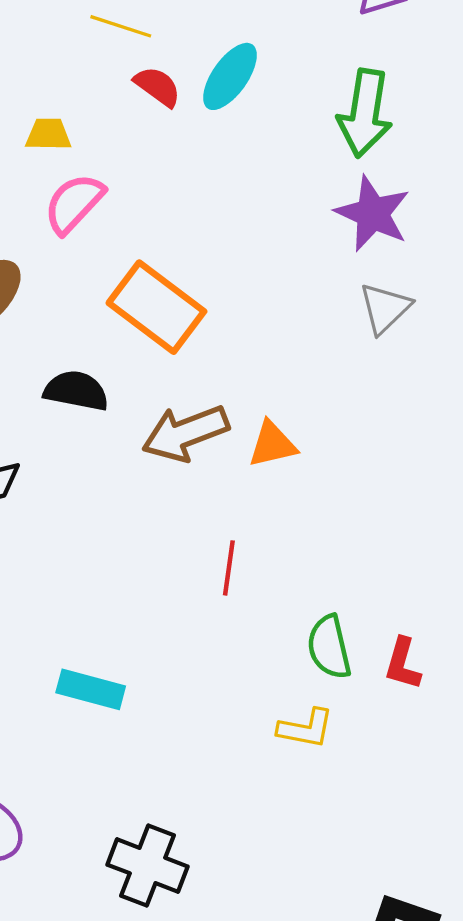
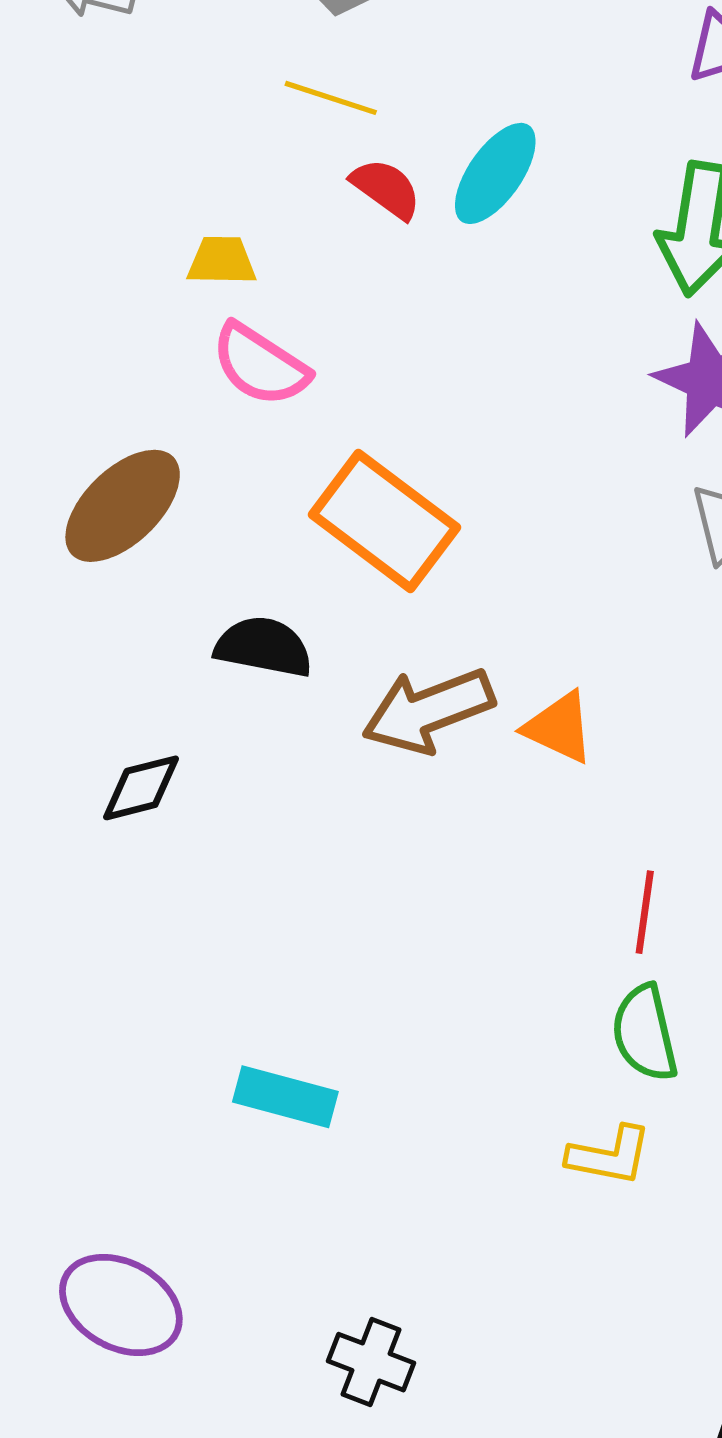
pink semicircle: (74, 203) -> (260, 365), turned -100
orange triangle: (272, 444) -> (559, 727), turned 38
red line: (229, 568) -> (645, 912), moved
black cross: (148, 866) -> (371, 1362), size x0.7

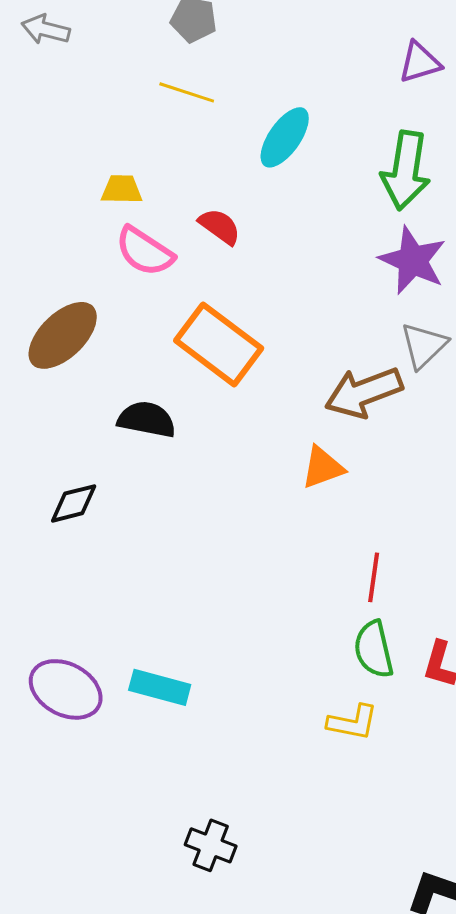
red semicircle: (386, 189) -> (220, 226), moved
brown arrow: (428, 711) -> (364, 392), moved
orange triangle: (559, 727) -> (323, 467), turned -45
purple ellipse: (121, 1305) -> (66, 689), moved

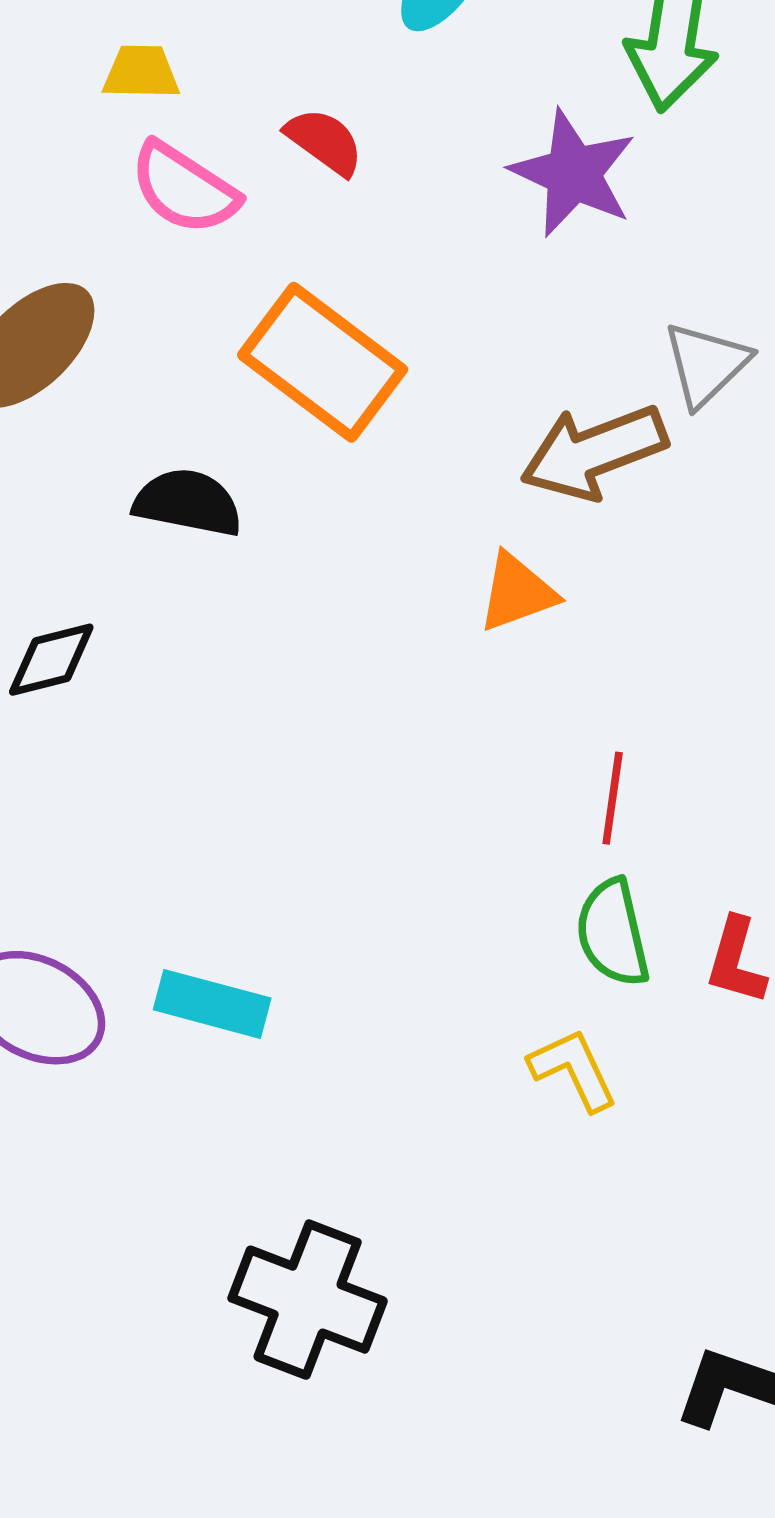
purple star: (413, 260) -> (573, 173), moved
yellow L-shape: (353, 722) -> (573, 1069), turned -126
black cross: (211, 845) -> (308, 1300), size x1.6

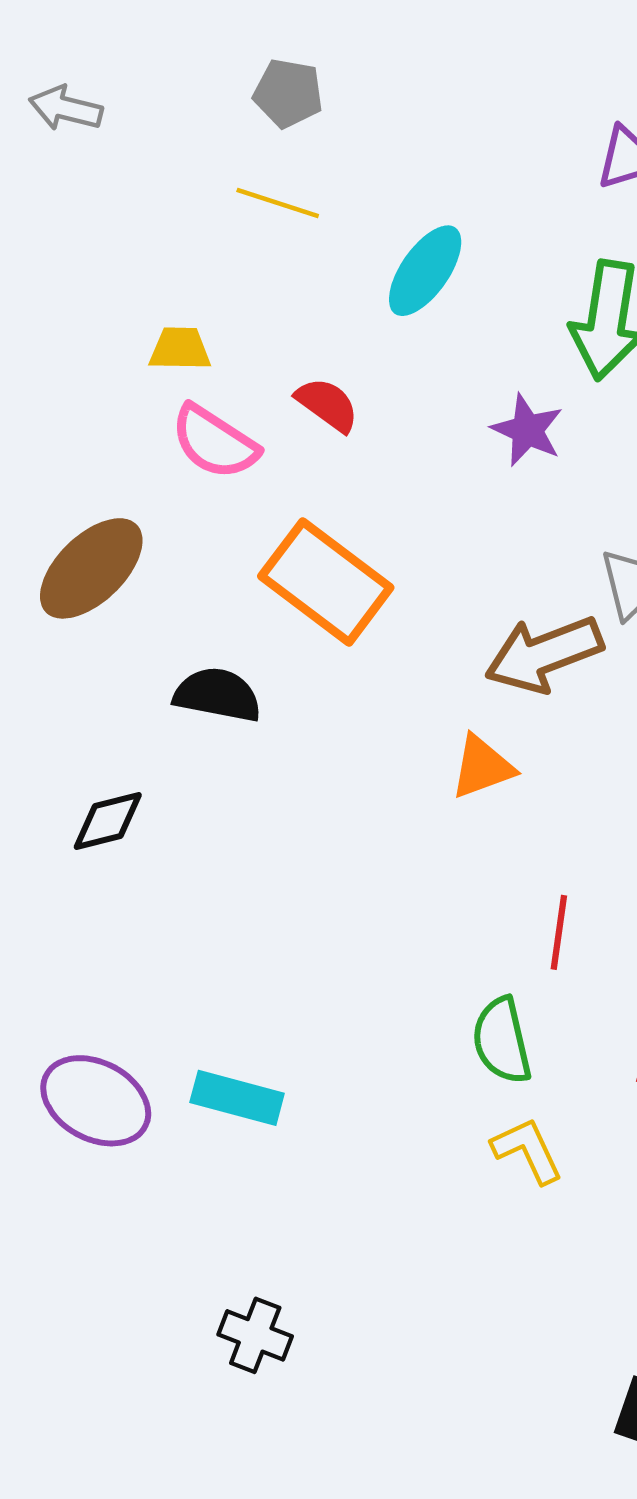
purple star: (573, 173) -> (527, 430), size x0.7
green semicircle: (613, 933) -> (502, 1041), moved
black cross: (308, 1300) -> (255, 1335), moved, size x0.6

